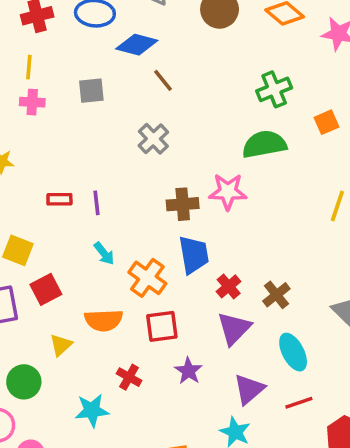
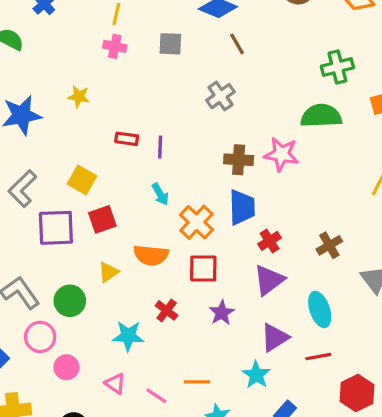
brown cross: (276, 295) -> (329, 245), moved

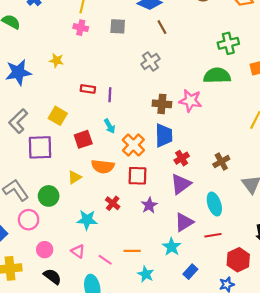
red square: (102, 219) -> (83, 139), moved
pink circle: (66, 367) -> (45, 250), moved

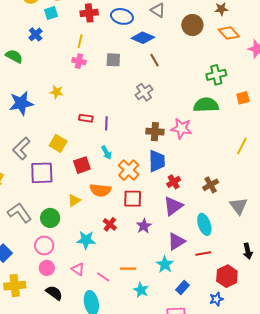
pink circle: (29, 220) -> (44, 245), moved

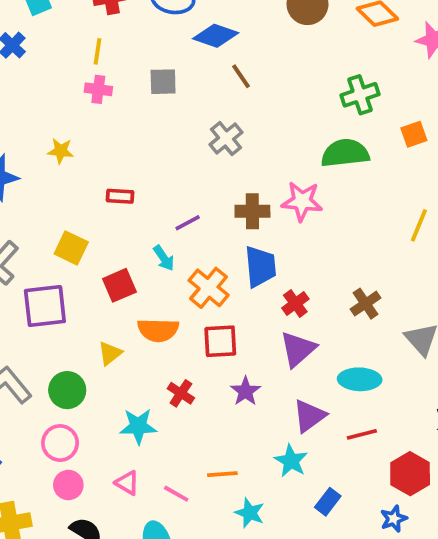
purple line: (106, 123) -> (188, 223), moved, turned 64
cyan ellipse: (204, 224) -> (360, 379), turned -65

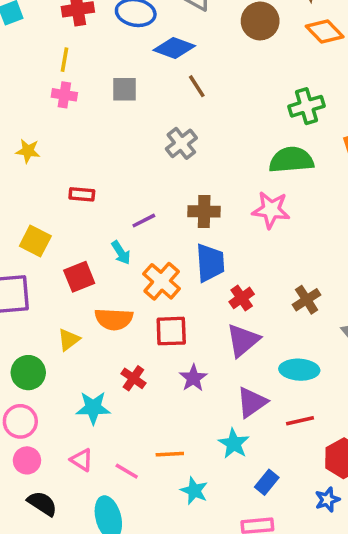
pink star: (302, 201) -> (271, 210), moved

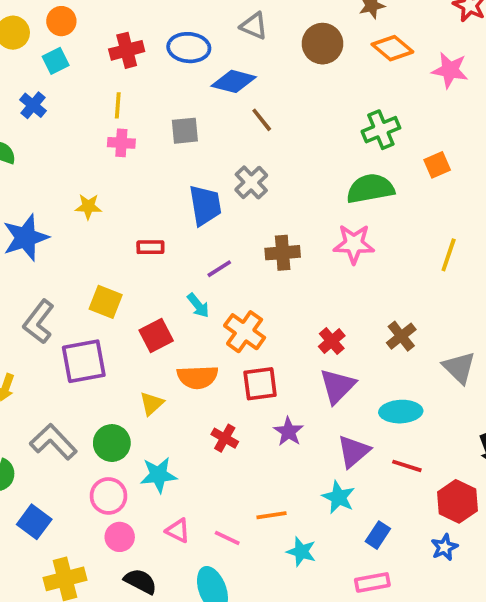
blue trapezoid: (210, 263) -> (205, 205), moved
cyan star: (93, 408) -> (158, 475), moved
red line: (300, 421) -> (407, 466), turned 36

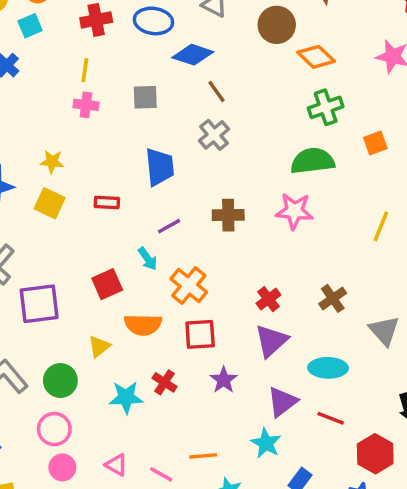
orange diamond: (392, 48) -> (316, 57), moved
gray cross: (251, 182) -> (214, 135), moved
yellow square: (106, 302) -> (50, 203), moved
cyan star: (158, 475) -> (126, 397), moved

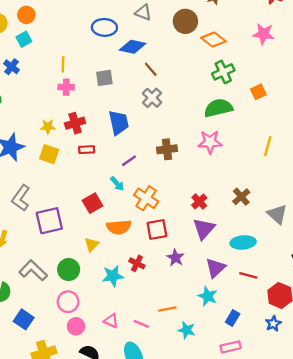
red cross: (96, 20) -> (75, 123), moved

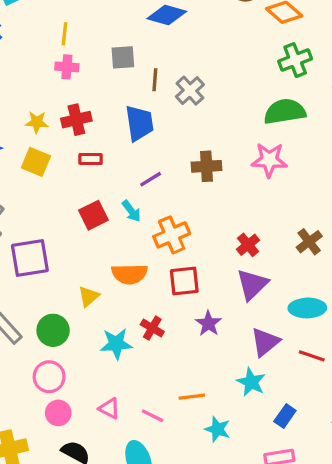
brown line: (151, 69) -> (155, 80), moved, turned 42
orange cross: (146, 198) -> (172, 235), turned 30
red square: (93, 203) -> (93, 215), moved

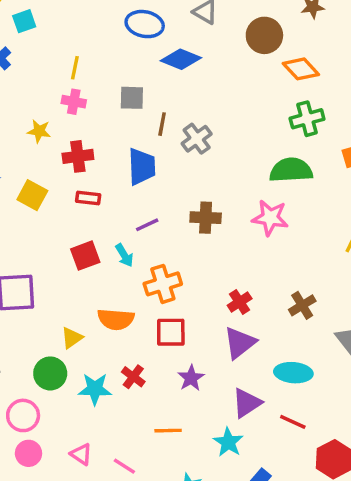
yellow star: (37, 122) -> (39, 131), moved
green circle: (53, 330) -> (50, 373), moved
orange line: (192, 397) -> (168, 431), moved

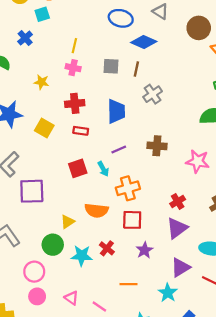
brown line: (162, 124) -> (136, 69), moved
yellow star: (39, 131) -> (41, 82), moved
pink star: (270, 218) -> (198, 161), moved

